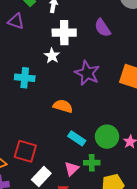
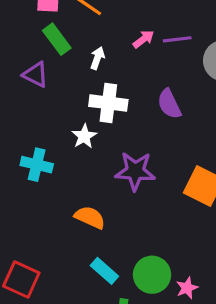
purple star: (87, 73) -> (135, 171), turned -30

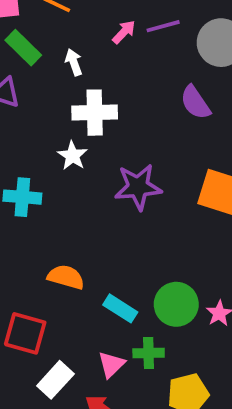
white arrow: (97, 58) -> (74, 62), turned -30
purple semicircle: (169, 104) -> (195, 102), moved
orange semicircle: (90, 217) -> (66, 277), moved

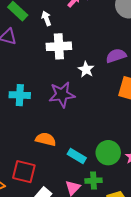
purple semicircle: (195, 102) -> (116, 56), moved, turned 108
white star: (73, 156) -> (86, 69), moved
purple star: (138, 187) -> (62, 95), moved

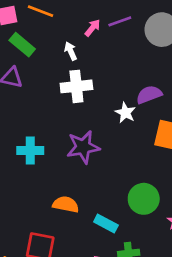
white arrow: (46, 18) -> (71, 51), moved
white star: (86, 69) -> (125, 113), moved
green circle: (108, 153) -> (144, 199), moved

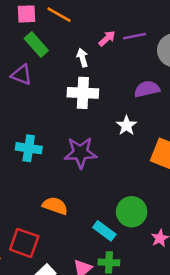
purple semicircle: (149, 95) -> (147, 89), moved
cyan rectangle: (106, 223) -> (104, 231), moved

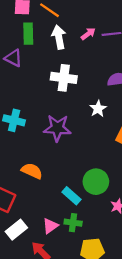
green rectangle: (36, 44) -> (28, 34), turned 35
white arrow: (82, 58) -> (59, 37), moved, size x1.5

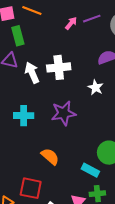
white arrow: (59, 37) -> (32, 73), moved
orange semicircle: (32, 171) -> (50, 156), turned 30

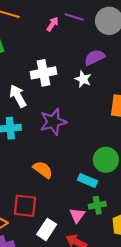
purple line: (92, 19) -> (74, 17), turned 42
white arrow: (32, 73) -> (18, 96), moved
white star: (95, 87) -> (83, 79), moved

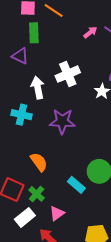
white cross: (43, 73) -> (68, 74), turned -30
green cross: (97, 205) -> (37, 194), moved, turned 35

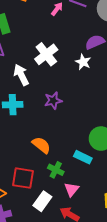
purple star: (62, 121) -> (53, 101), size x0.7
green cross: (37, 194) -> (56, 170), moved

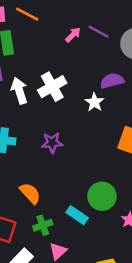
white arrow: (21, 75) -> (19, 91), moved
green cross: (56, 170) -> (43, 225), turned 35

